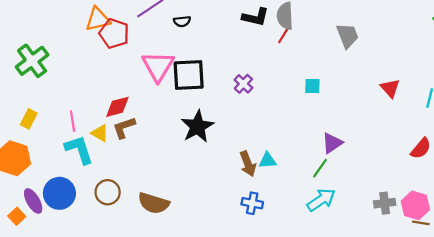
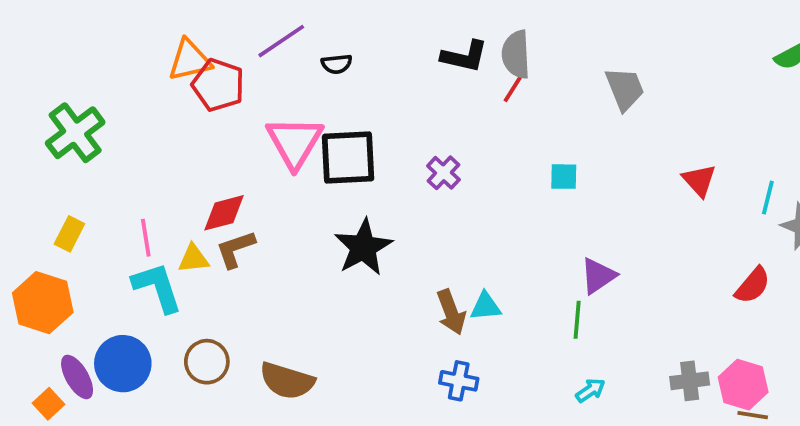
yellow triangle: (100, 133) -> (193, 259), turned -36
green line: (320, 168) -> (577, 320), turned -30
cyan arrow: (321, 200) -> (590, 390), moved, size x0.6

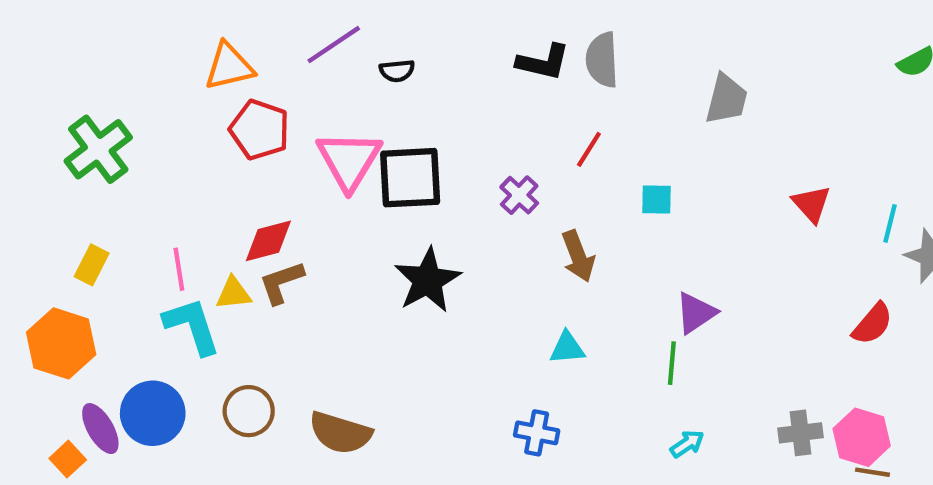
red pentagon: (218, 85) -> (260, 130), moved
red line: (514, 87) -> (589, 149), moved
gray trapezoid: (625, 89) -> (726, 99), turned 36
brown arrow: (451, 312) -> (578, 256), moved

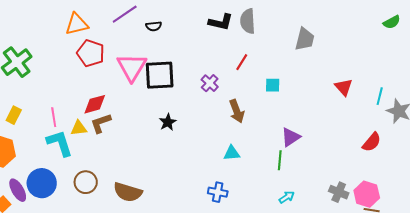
black star: (428, 280) -> (168, 122), size x0.6
gray cross: (801, 433) -> (339, 192), turned 30

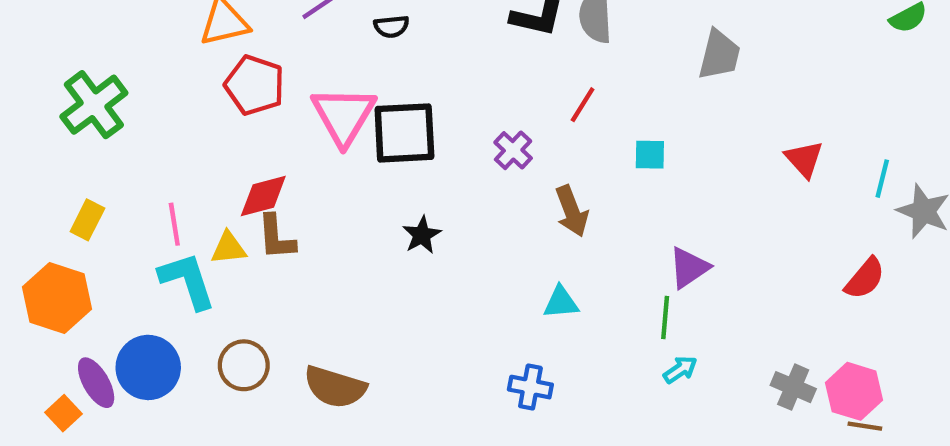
brown L-shape: (101, 123) -> (276, 237), turned -75
cyan arrow: (287, 197) -> (680, 370), moved

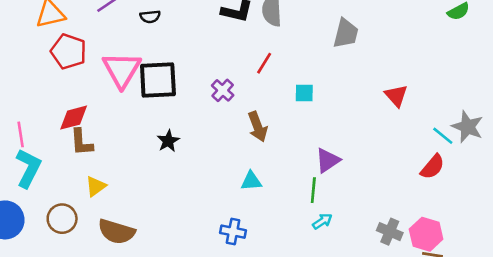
cyan line: (882, 179) -> (443, 136), moved, turned -65
yellow triangle: (229, 248) -> (96, 186), moved, turned -30
cyan L-shape: (187, 281) -> (28, 168), turned 45

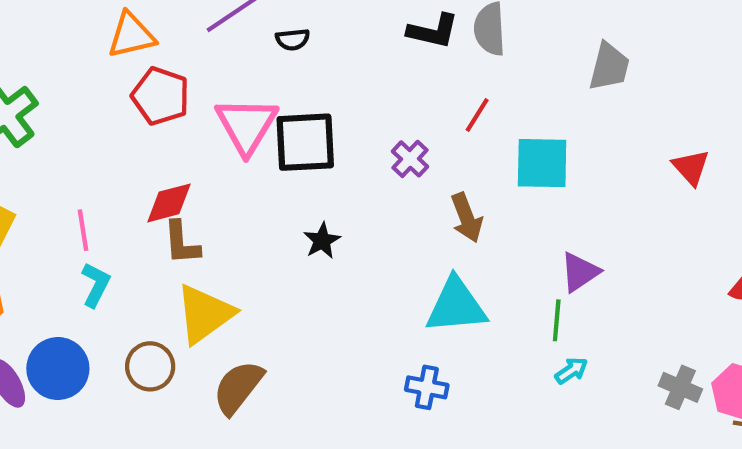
cyan square: (304, 93) -> (542, 163), size x1.8
cyan L-shape: (28, 168) -> (96, 285), size x0.7
cyan triangle: (251, 181) -> (456, 306), size x1.8
yellow triangle: (96, 186) -> (205, 314), size x1.8
brown semicircle: (116, 232) -> (238, 387), turned 111

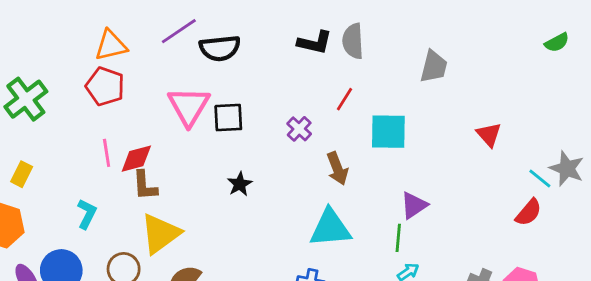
black semicircle: (293, 39) -> (220, 48), size x1.8
red pentagon: (161, 96) -> (105, 86), moved
black square: (305, 142) -> (228, 118), size x0.7
pink line: (83, 230) -> (107, 153), moved

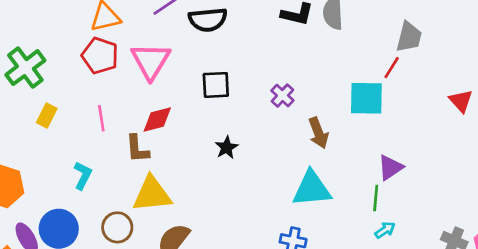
red line: (344, 99) -> (392, 68), moved
pink triangle: (189, 106) -> (151, 61), moved
red diamond: (136, 159) -> (157, 120), moved
yellow rectangle: (22, 174) -> (47, 116), moved
yellow triangle: (160, 234) -> (152, 194), turned 30

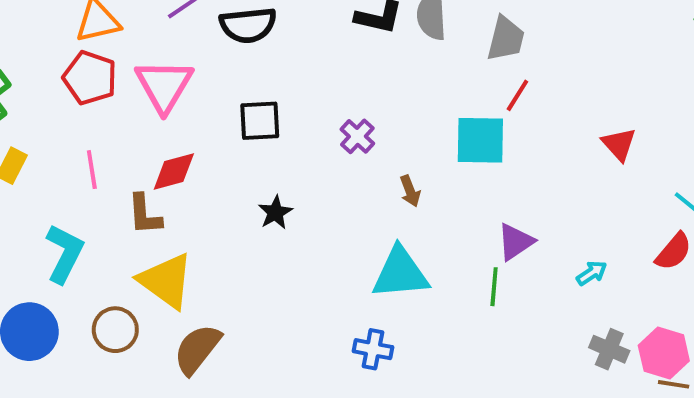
gray trapezoid: (409, 37) -> (506, 39), moved
brown arrow: (318, 133) -> (410, 191), size x0.7
cyan L-shape: (83, 175) -> (65, 254), size x1.4
yellow triangle: (152, 194) -> (166, 281), turned 42
cyan arrow: (385, 230) -> (592, 273), moved

